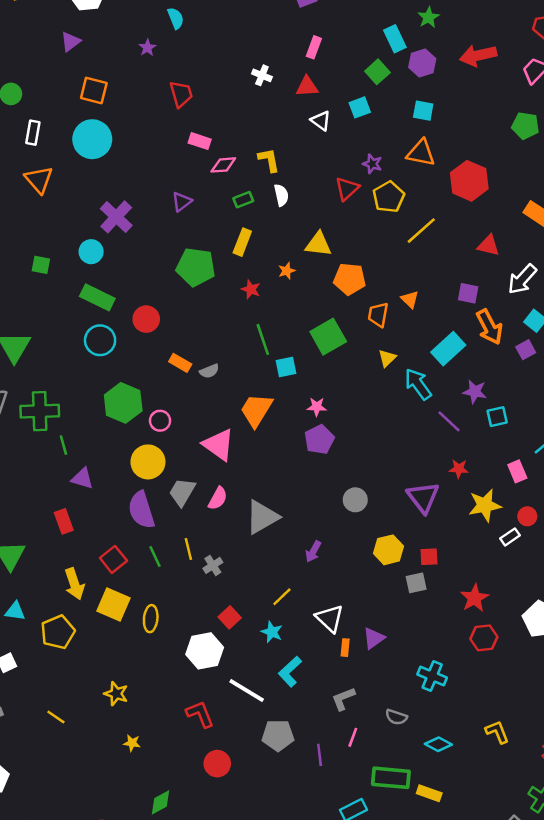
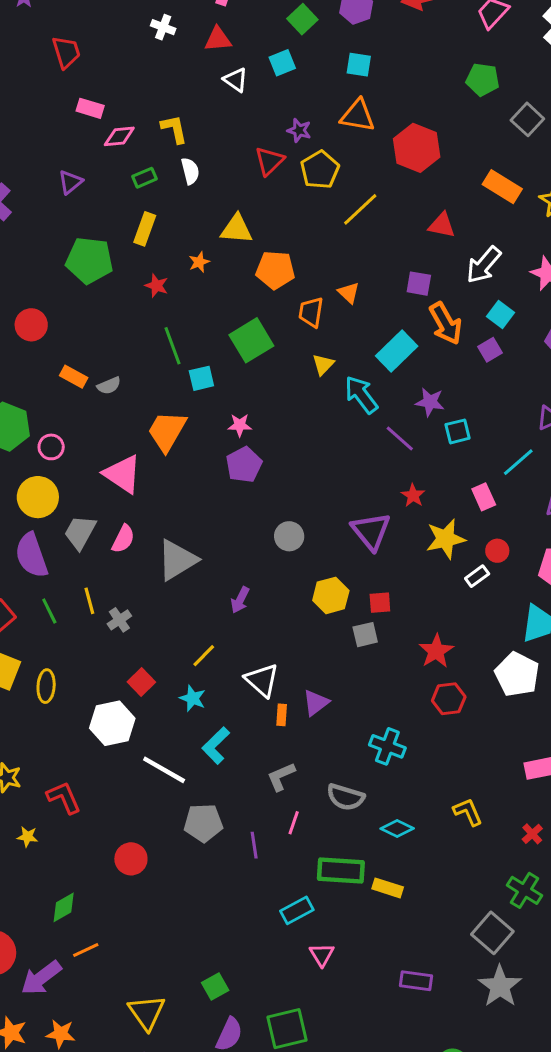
red star: (459, 469) -> (413, 495), turned 30
red L-shape: (200, 714) -> (64, 798), moved
gray semicircle: (396, 717) -> (346, 797), size x1.4

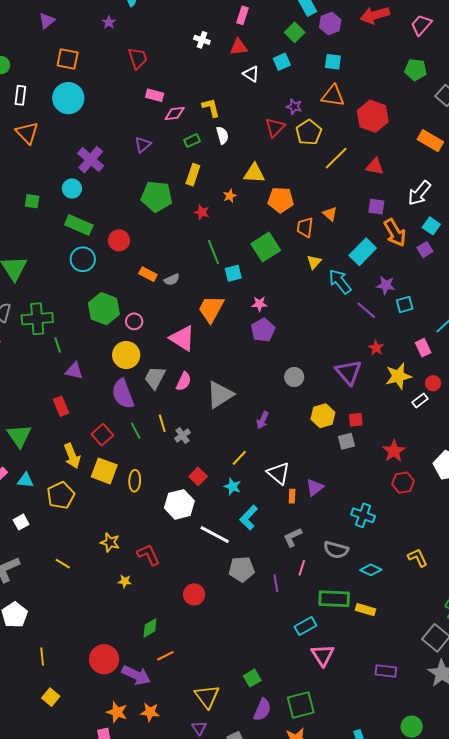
red triangle: (442, 225) -> (375, 166), moved
pink triangle: (322, 955) -> (323, 655), size x1.4
purple arrow: (41, 978) -> (136, 675), turned -116

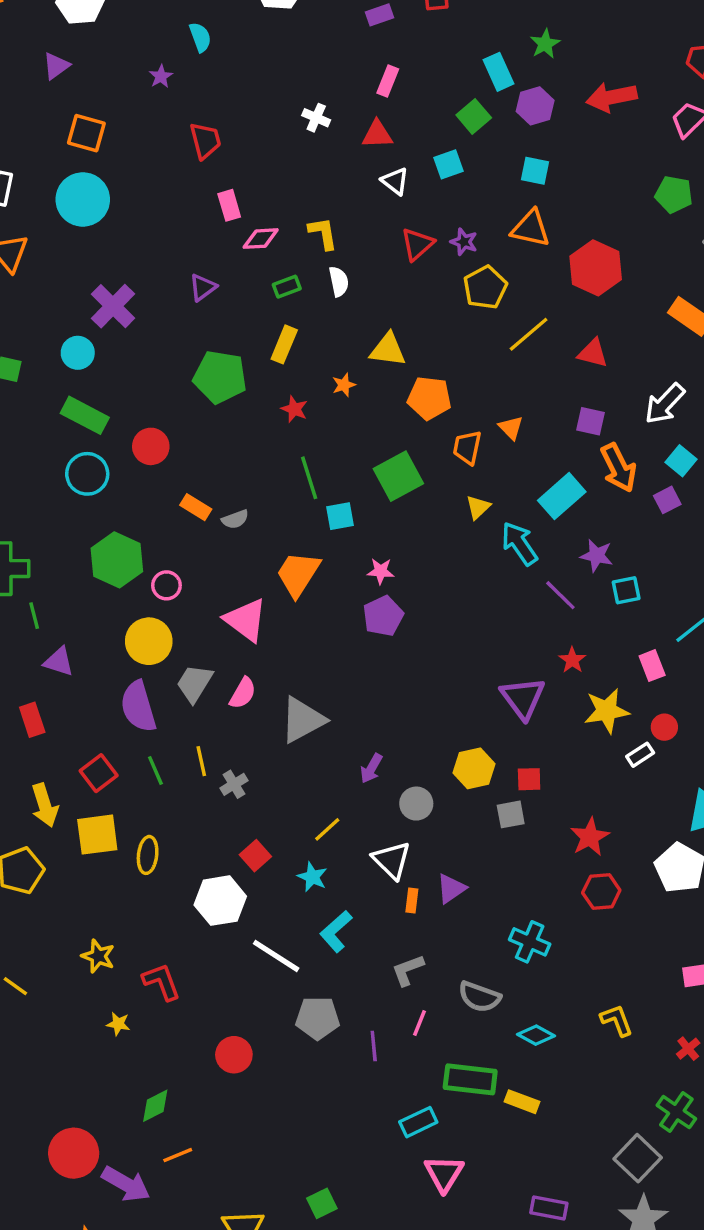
pink rectangle: (155, 95) -> (229, 205), turned 54
red triangle: (275, 127) -> (417, 244), moved
gray circle: (294, 377) -> (416, 804), moved
yellow square: (104, 471) -> (97, 835), turned -32

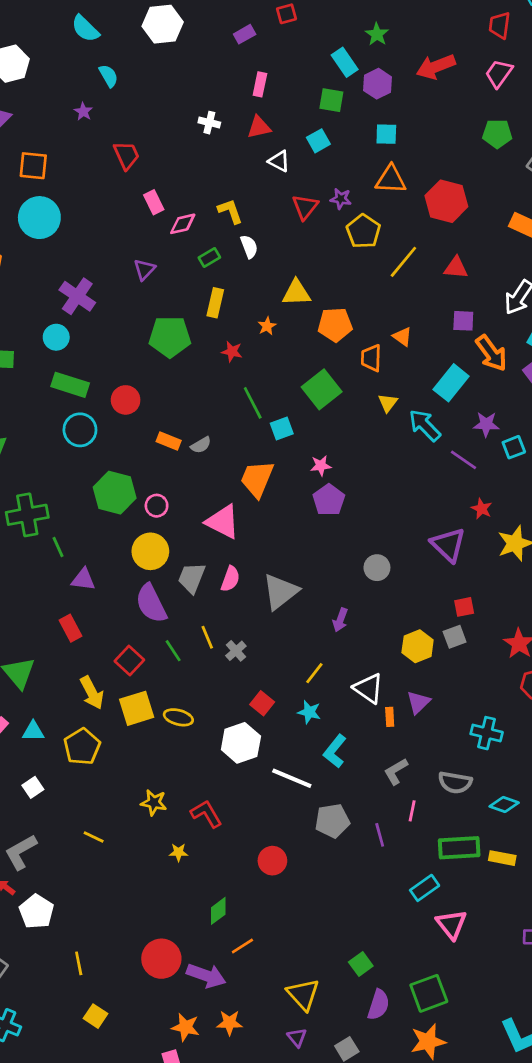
green square: (474, 116) -> (331, 100), turned -30
yellow hexagon: (474, 768) -> (418, 646), moved
gray circle: (416, 804) -> (377, 568), moved
yellow ellipse: (148, 855) -> (178, 717), turned -72

